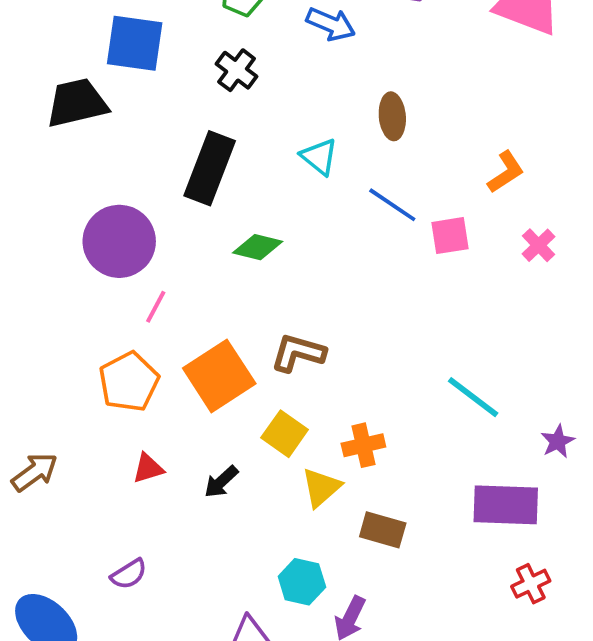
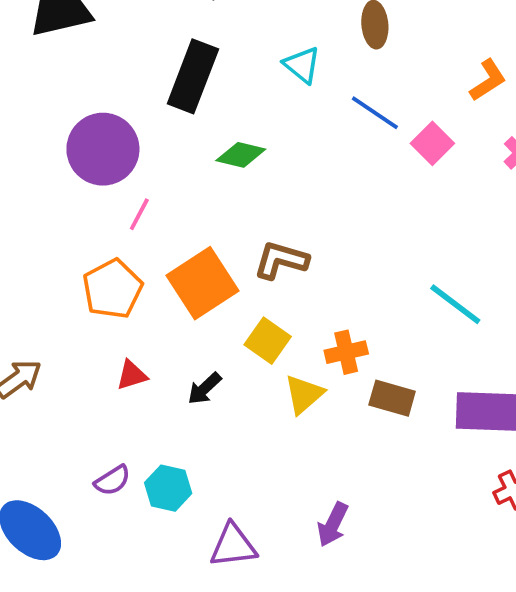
pink square: (450, 236) -> (432, 143), turned -36
brown rectangle: (383, 530) -> (392, 398), moved
cyan hexagon: (302, 582) -> (168, 488), moved

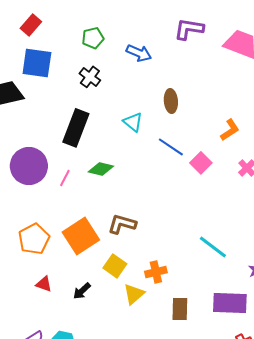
pink line: (139, 214) -> (65, 178), moved
red triangle: (132, 375) -> (44, 284), turned 36
brown rectangle: (392, 398) -> (180, 309), moved, turned 75

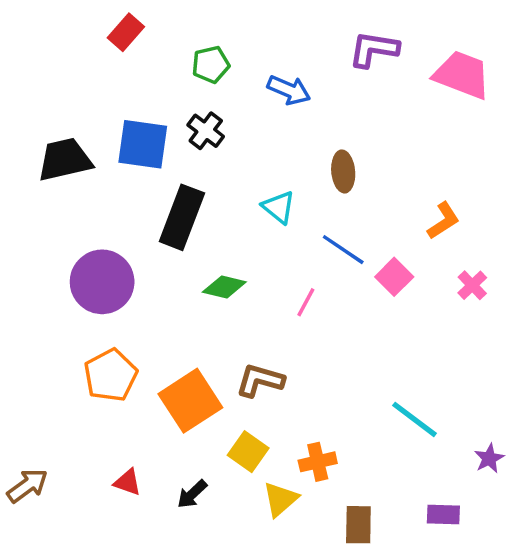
red rectangle: (31, 25) -> (126, 32), moved
blue square: (37, 63) -> (143, 144), moved
pink line: (65, 178) -> (306, 302), moved
orange pentagon: (34, 239) -> (111, 375), moved
purple rectangle: (230, 303) -> (443, 514), size x0.6

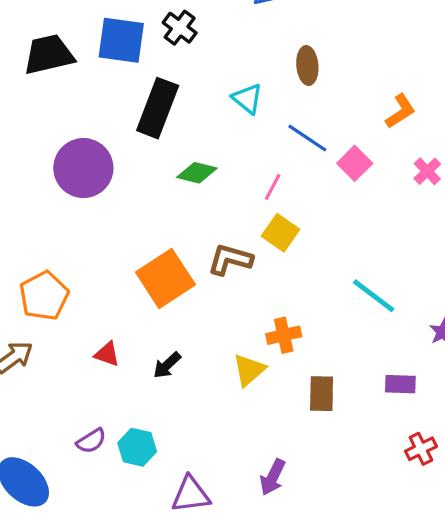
orange pentagon: (111, 375) -> (44, 296), moved
yellow square: (248, 452) -> (281, 233), moved

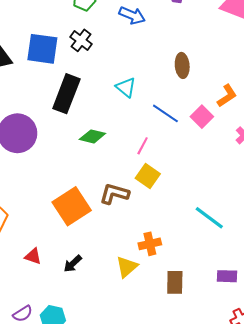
brown ellipse: (307, 66) -> (182, 65), moved
pink square: (355, 163) -> (202, 117), moved

